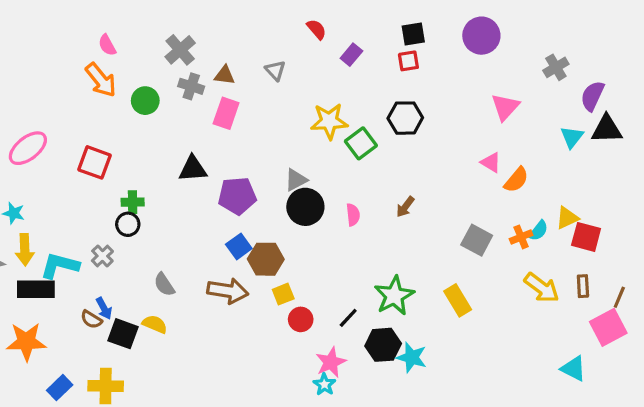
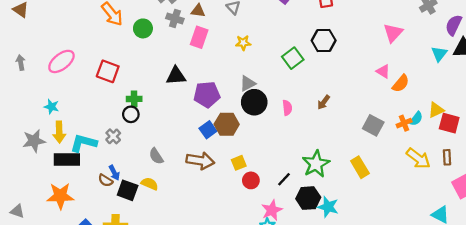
yellow star: (329, 121) -> (243, 43), moved, size x0.6
brown hexagon: (266, 259) -> (227, 124), moved

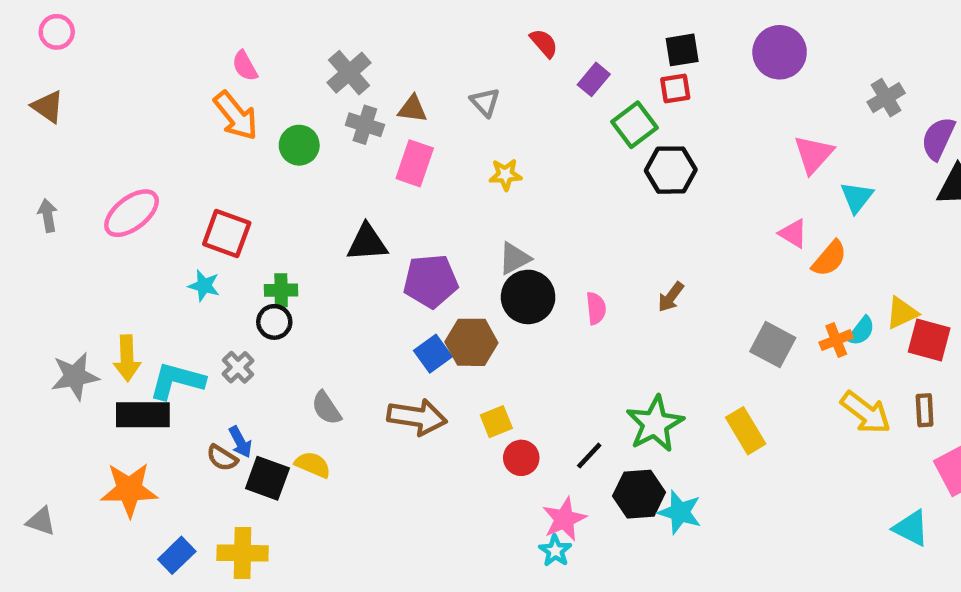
cyan triangle: (439, 54) -> (857, 197), moved
green square: (293, 58) -> (635, 125), moved
cyan star: (52, 107) -> (204, 286), moved

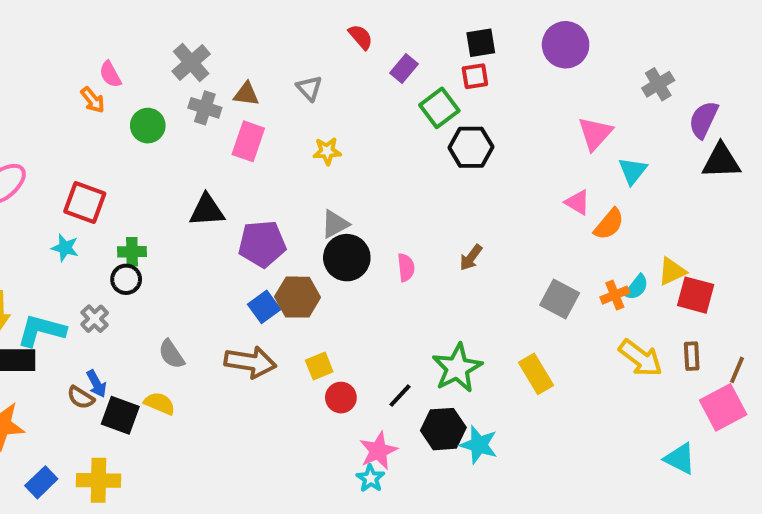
pink semicircle: (245, 66) -> (110, 74), moved
orange arrow: (236, 116) -> (93, 100), size x0.6

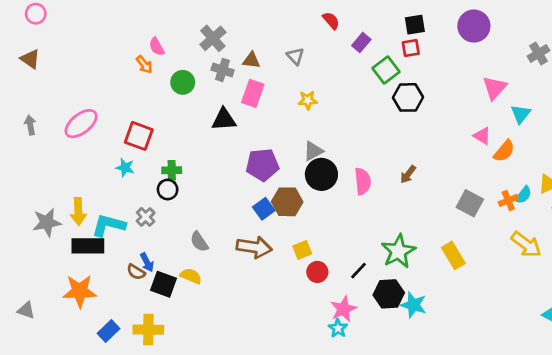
black triangle: (207, 210) -> (224, 119), moved
pink semicircle: (406, 267) -> (363, 181), size x1.4

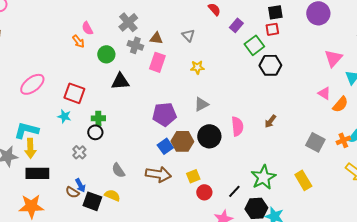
black triangle: (224, 119) -> (120, 81), moved
black circle: (321, 174) -> (209, 136), moved
cyan L-shape: (109, 225) -> (26, 130), moved

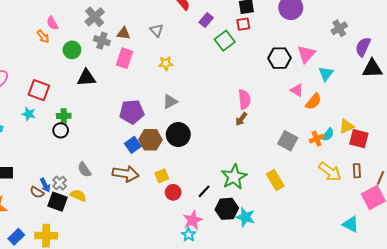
black hexagon: (270, 65) -> (279, 58), moved
pink semicircle: (237, 126) -> (244, 99), moved
gray cross: (79, 152) -> (60, 183), moved

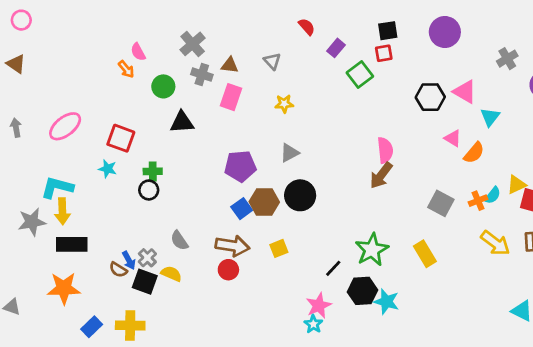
pink triangle: (306, 54) -> (465, 92), turned -42
brown arrow: (241, 119) -> (381, 175), size x1.5
red circle: (173, 192) -> (228, 270), moved

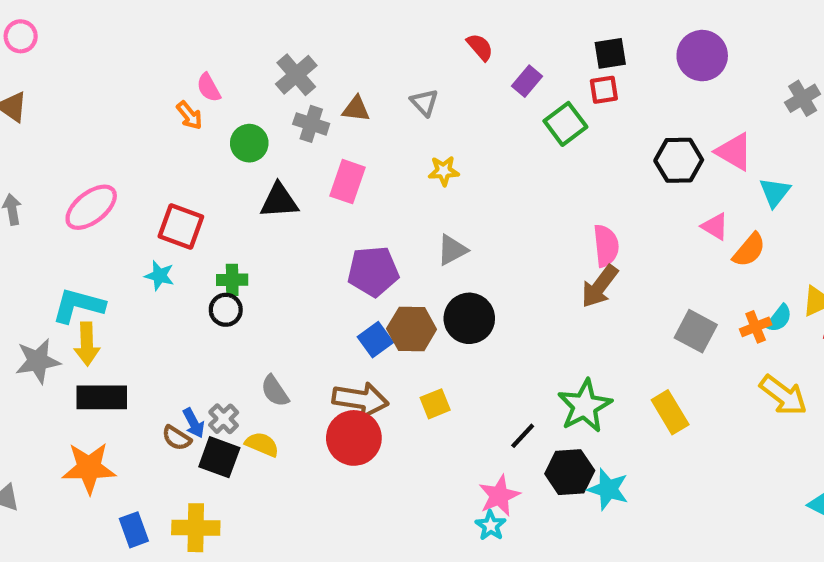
pink rectangle: (231, 97) -> (348, 182), moved
red circle: (228, 270) -> (354, 438), size x1.6
blue rectangle: (92, 327) -> (134, 530), turned -66

